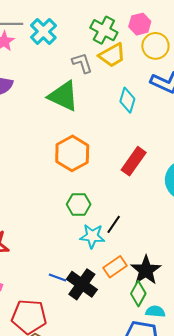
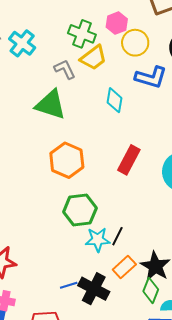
green hexagon: (79, 204) -> (80, 210), size x1.4
black line: (114, 224) -> (118, 236), moved
blue line: (57, 278) -> (69, 285), turned -30

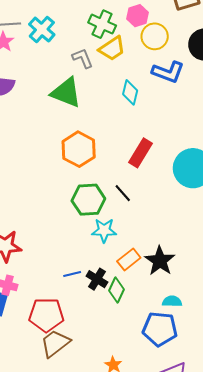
black line: (118, 236) -> (123, 193), moved, turned -72
black cross: (94, 289) -> (97, 279), size x0.7
green diamond: (151, 290) -> (117, 290), moved

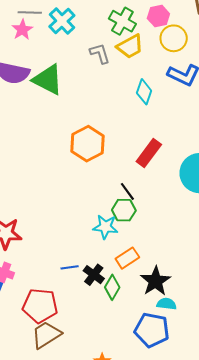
green triangle: (66, 93) -> (48, 80), moved
green hexagon: (88, 200) -> (124, 210), moved, size x0.7
black star: (160, 261) -> (155, 281), moved

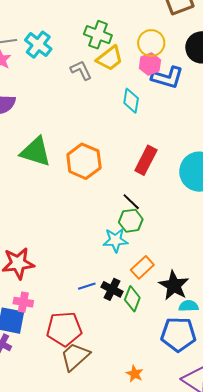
pink hexagon: (158, 16) -> (150, 64), moved
green triangle: (48, 80) -> (36, 152), moved

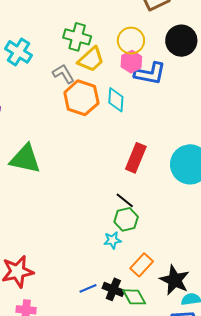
orange hexagon: (84, 161) -> (81, 98), moved
cyan star: (115, 240) -> (112, 240), size x0.7
green diamond: (132, 299) -> (134, 297), turned -45

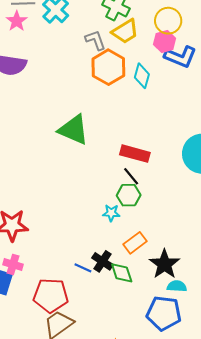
red rectangle: (136, 158) -> (135, 154), moved, turned 72
green triangle: (25, 159) -> (74, 130), moved
blue line: (88, 288) -> (83, 268), moved, turned 36

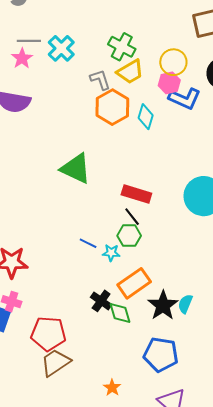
orange rectangle: (135, 243) -> (134, 283), size x1.4
blue line: (83, 268) -> (88, 243), moved
cyan semicircle: (177, 286) -> (185, 304), moved, turned -72

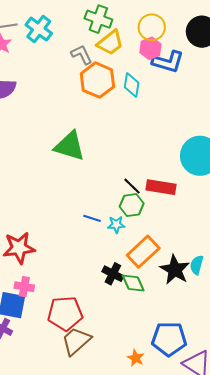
red rectangle: (136, 194) -> (161, 187), moved
blue pentagon: (161, 354) -> (169, 339), moved

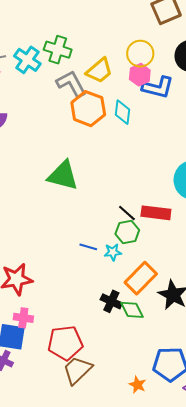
green cross: (98, 19) -> (58, 50), moved
gray L-shape: (82, 55) -> (71, 84), size x1.4

